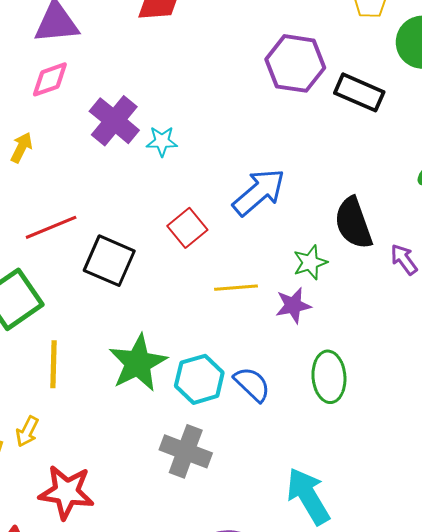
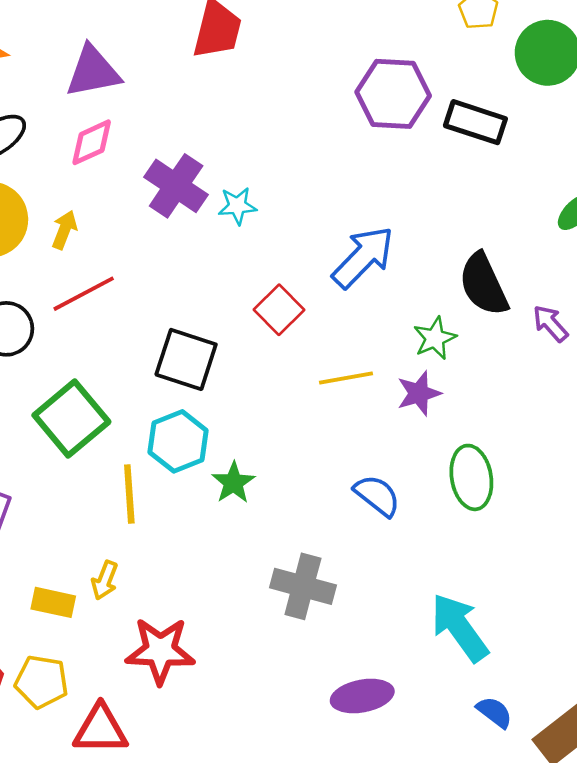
red line: (51, 227) -> (84, 294), moved
green star: (138, 363) -> (233, 483), size x0.6
cyan hexagon: (199, 379) -> (178, 441), moved

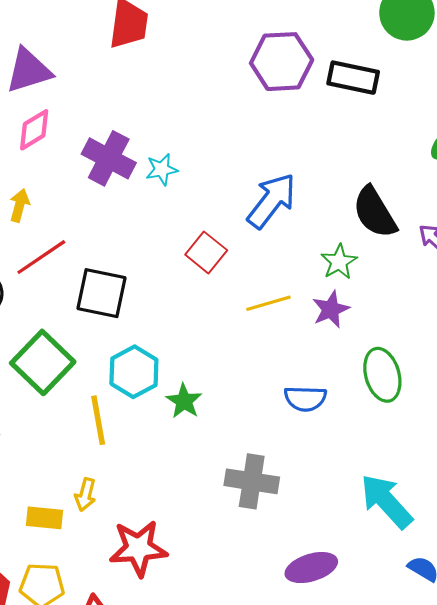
black square: (186, 359) -> (102, 293), moved
blue semicircle: (377, 495) -> (305, 399), turned 150

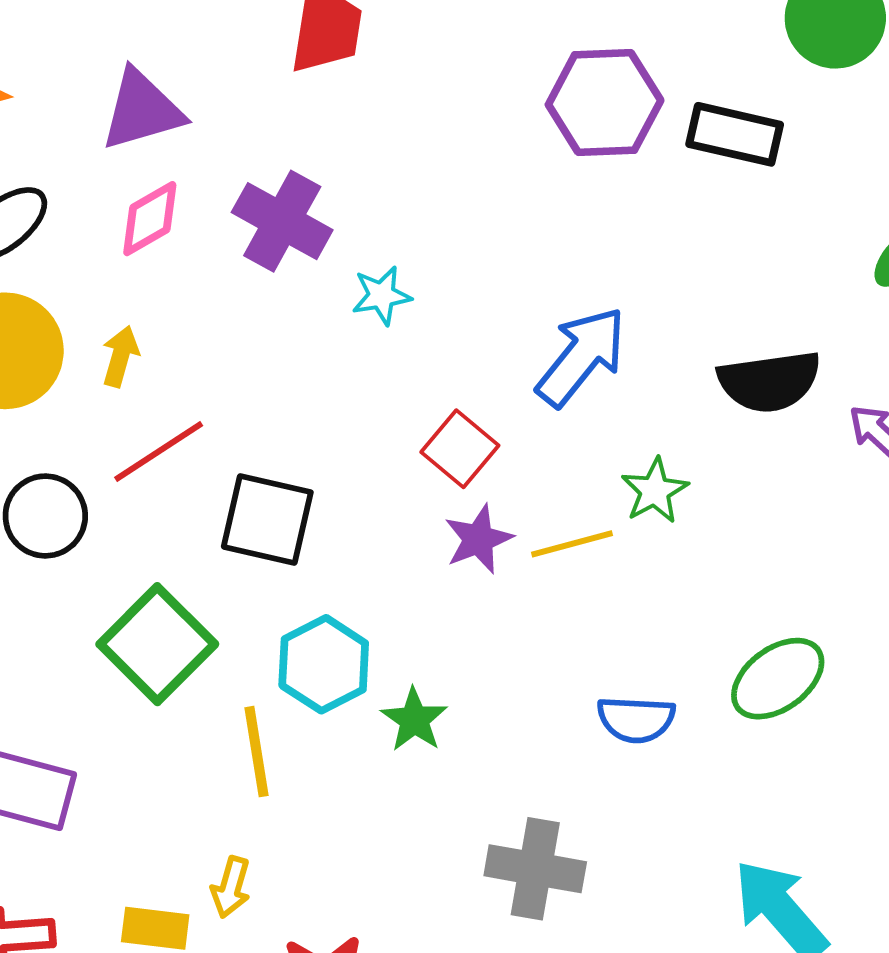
purple cross: (109, 158) -> (282, 221), moved
black semicircle: (375, 212) -> (769, 381), turned -68
green star: (339, 262) -> (655, 491), moved
purple star: (331, 309) -> (478, 539), moved
green ellipse: (382, 375) -> (778, 679), turned 69

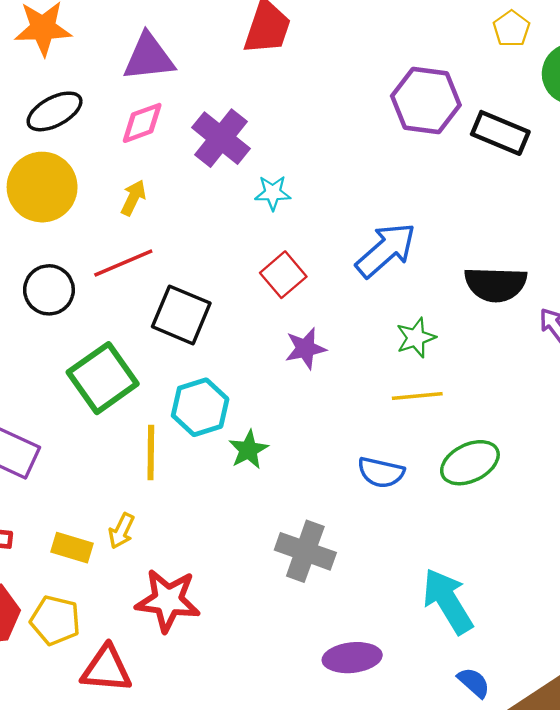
yellow arrow: (120, 356) -> (133, 198), moved
red square: (460, 449) -> (283, 275), moved
yellow line: (572, 544) -> (417, 396), moved

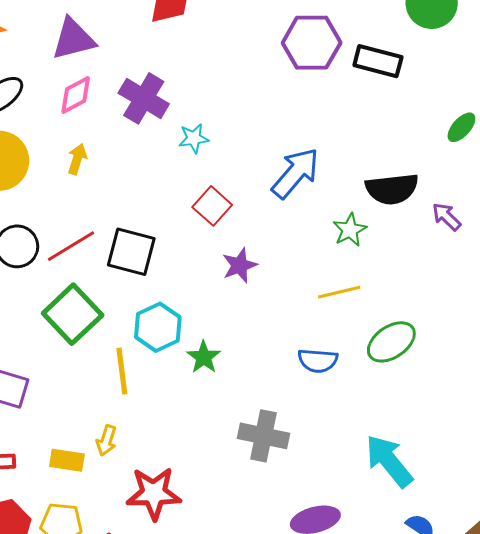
red line: (123, 263) -> (71, 246), moved
green star: (416, 338) -> (350, 230), moved

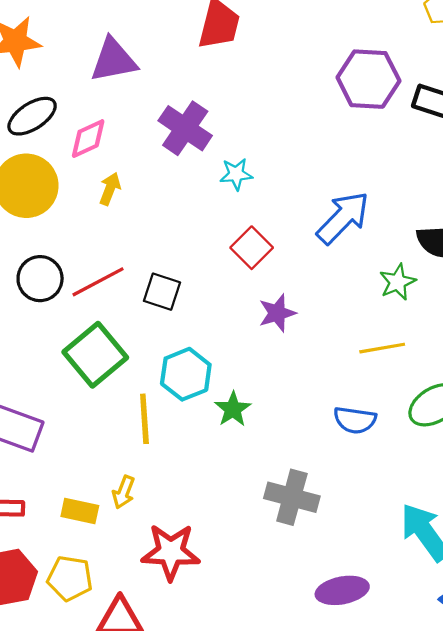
pink diamond: (76, 95) -> (88, 139), moved
black square: (131, 252) -> (162, 292), size x0.7

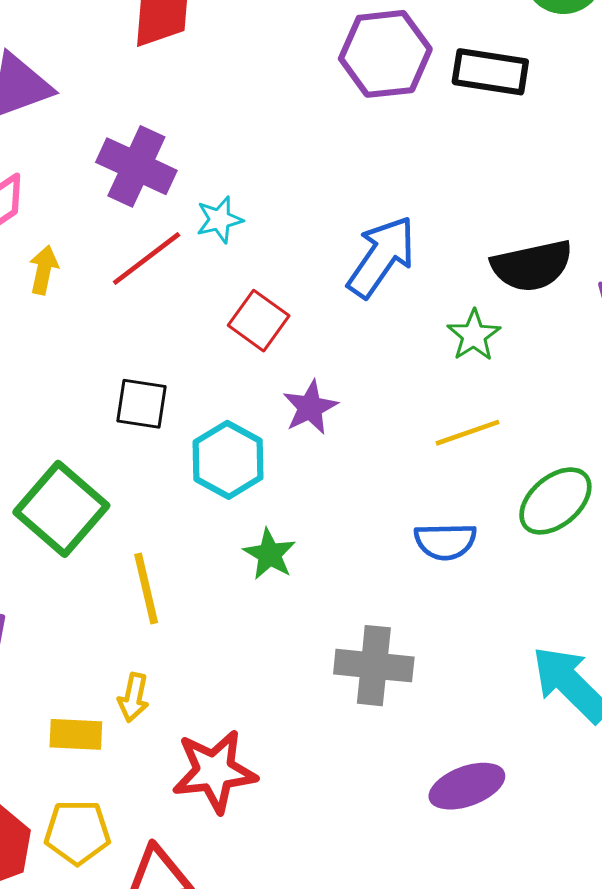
red line: (98, 282) -> (147, 258), moved
cyan hexagon: (186, 374) -> (228, 460), moved

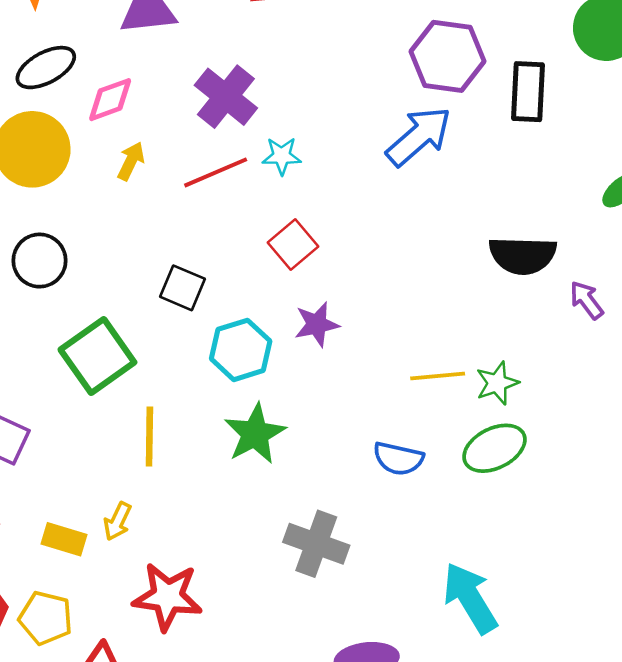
black rectangle: (490, 72) -> (528, 92), turned 70
blue arrow: (381, 257) -> (419, 136), moved
green star: (474, 335) -> (497, 383), moved
green star: (269, 554) -> (255, 434), size x1.4

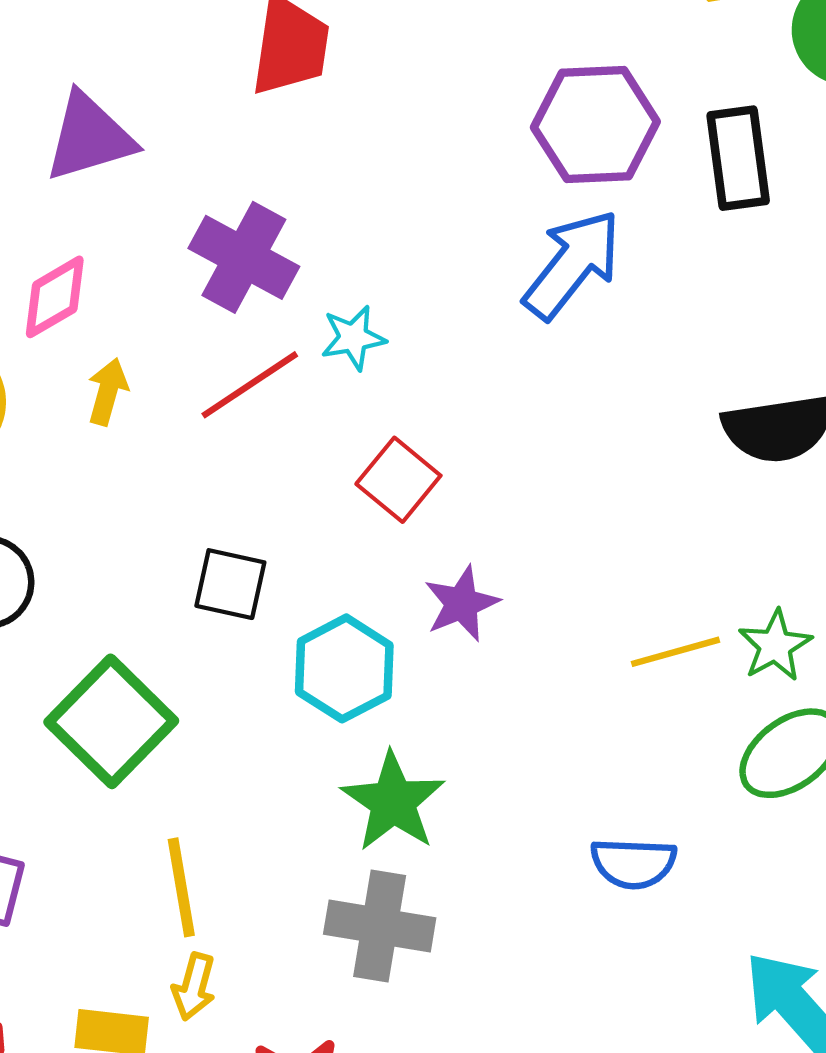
yellow line: (149, 437) -> (181, 887), moved
blue semicircle: (398, 459) -> (633, 863), moved
gray cross: (316, 544) -> (380, 926), moved

